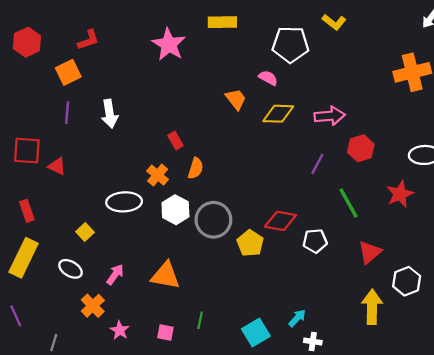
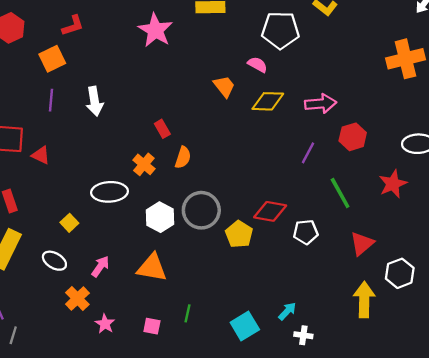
white hexagon: (175, 210) -> (160, 217), moved
gray line: (54, 343) -> (13, 335), moved

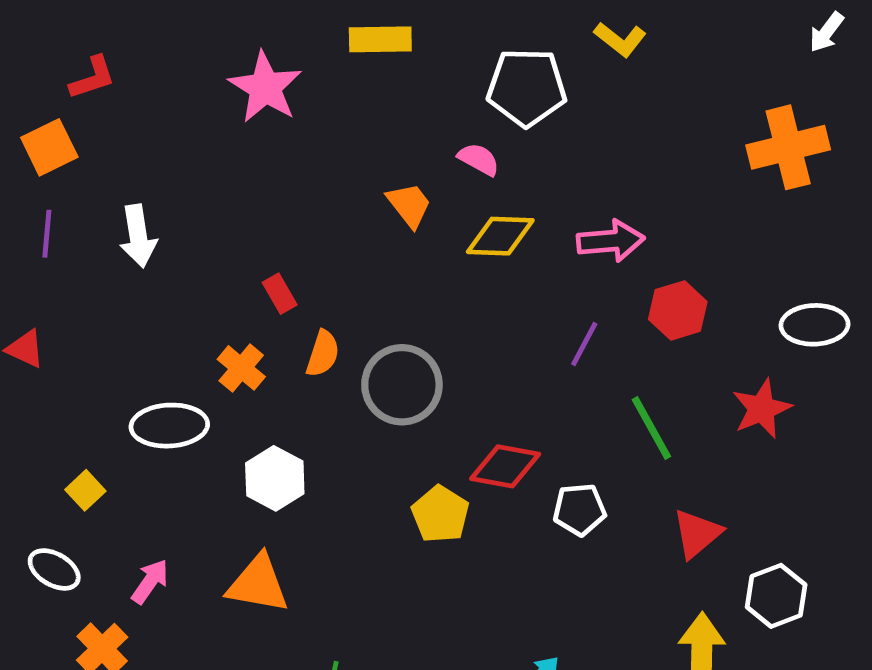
gray circle: (201, 210) -> (402, 385), moved

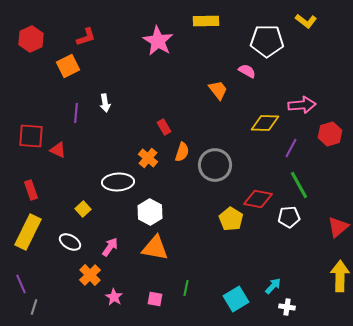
purple line: (47, 234) -> (76, 113), moved
white arrow: (138, 236) -> (105, 103), size x0.7
yellow diamond: (500, 236) -> (265, 123), moved
green line: (651, 428) -> (299, 185), moved
white hexagon: (275, 478) -> (150, 212), moved

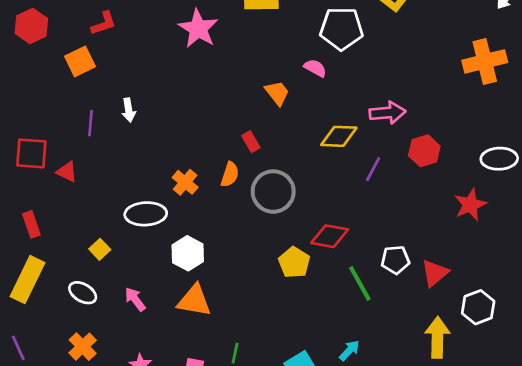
red rectangle: (164, 127) -> (251, 142), moved
green line: (299, 185) -> (360, 283), moved
white pentagon: (289, 217) -> (395, 260), moved
pink arrow: (110, 247) -> (135, 299), turned -72
orange cross: (90, 275) -> (83, 347), moved

